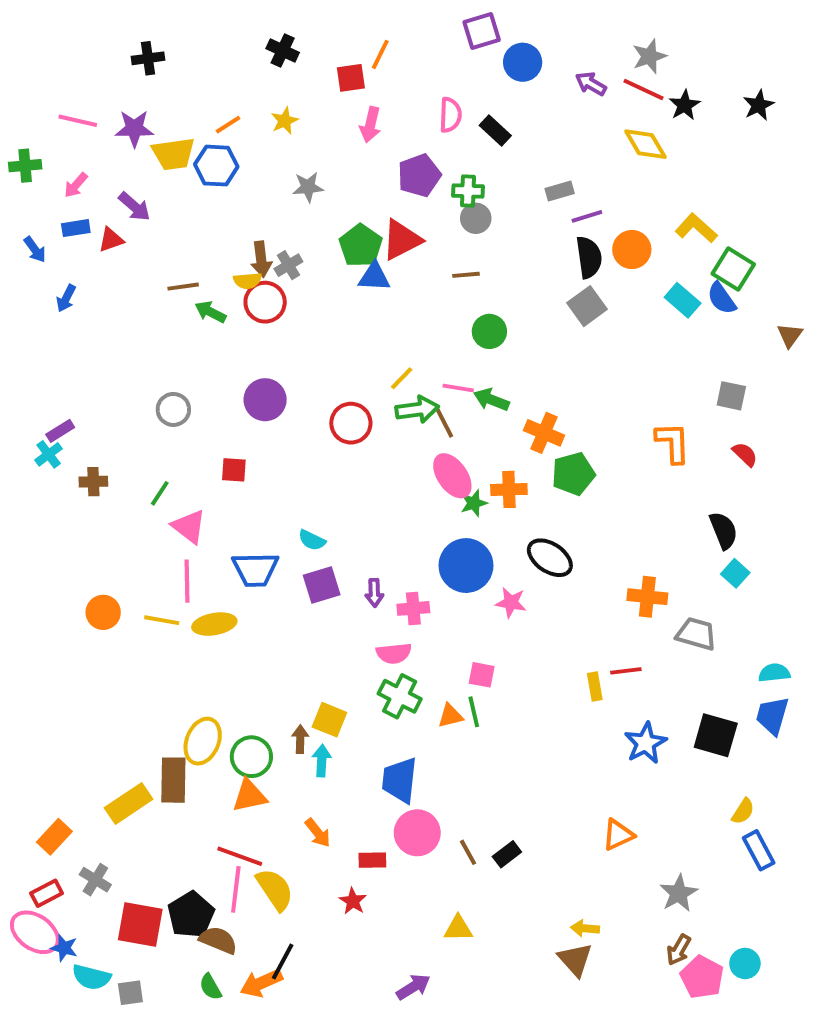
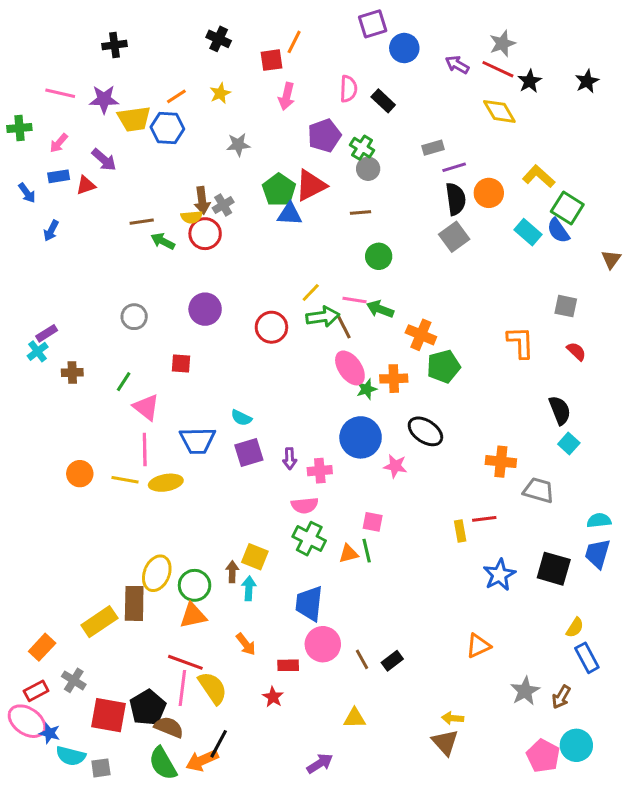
green cross: (468, 191) -> (362, 148), turned 30
brown arrow: (679, 950) -> (561, 697), moved
cyan circle: (745, 963) -> (576, 745), size x1.4
green semicircle: (210, 987) -> (163, 763), size x1.6

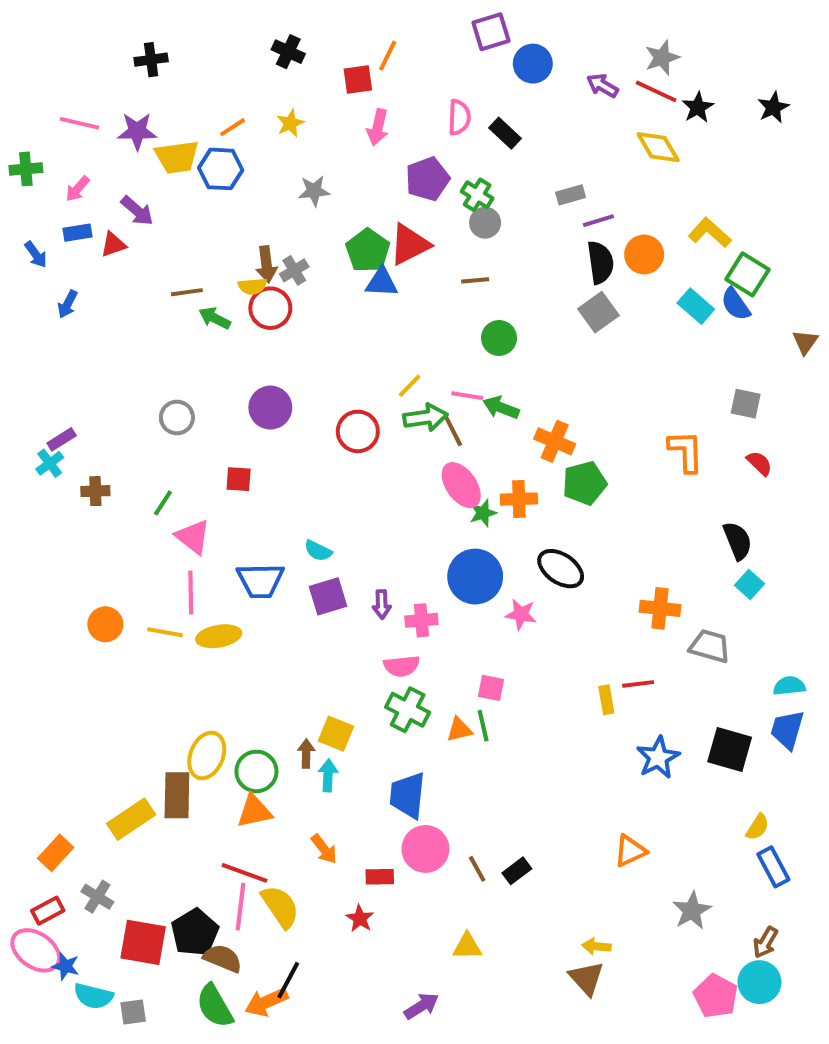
brown arrow: (561, 697) -> (765, 942), moved

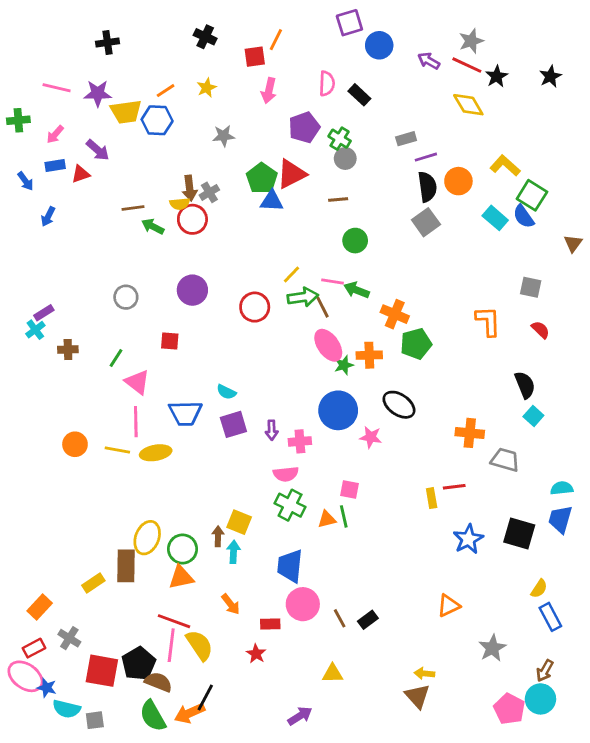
yellow rectangle: (131, 819) -> (93, 583), size x0.7

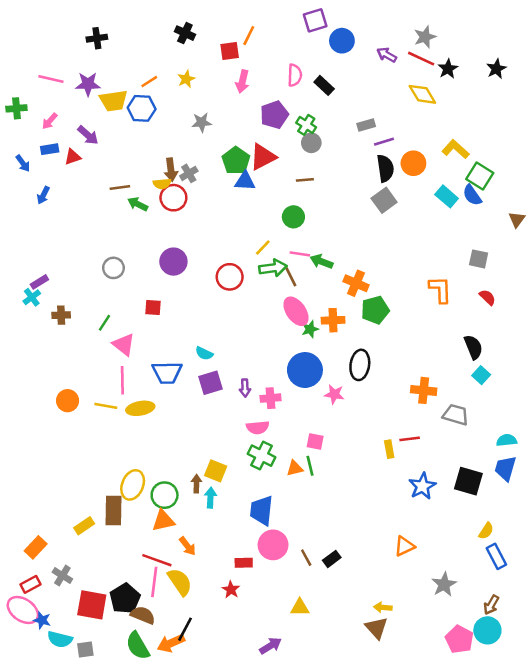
green circle: (355, 241) -> (293, 217), moved
black ellipse: (399, 405) -> (360, 365), turned 64
orange arrow: (231, 604) -> (188, 546), moved

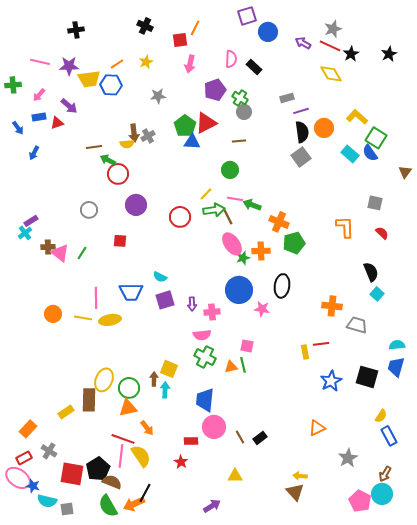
red circle: (173, 198) -> (118, 174), moved
pink triangle: (124, 344) -> (60, 253), moved

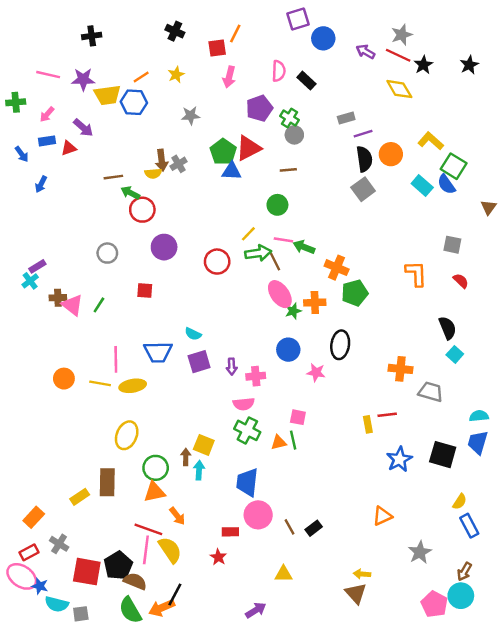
blue circle: (239, 290) -> (288, 350), size x0.7
yellow ellipse: (104, 380) -> (127, 435), moved

